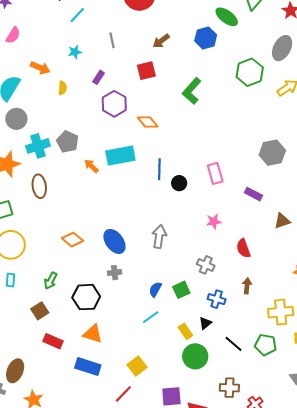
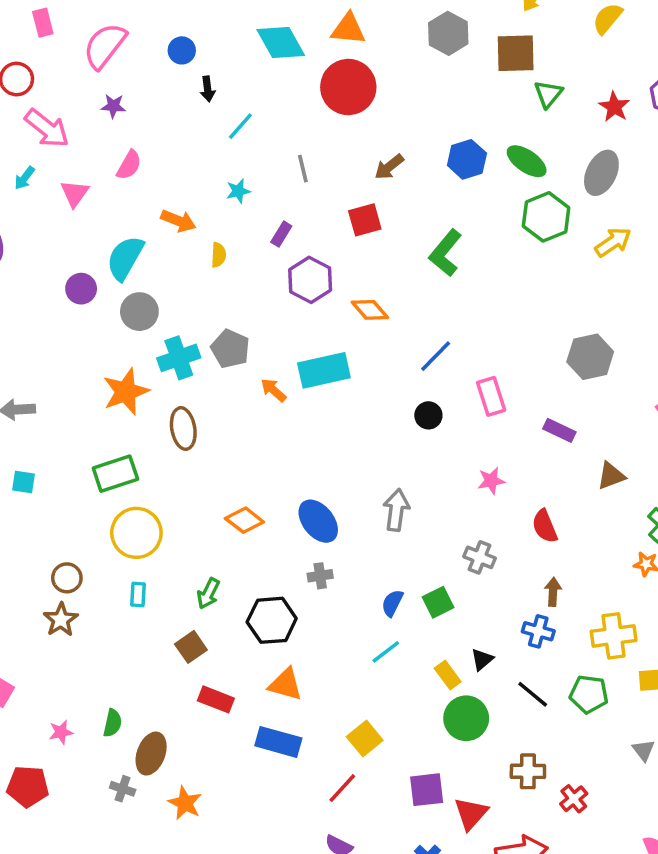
green ellipse: (227, 17) -> (527, 161), moved
blue line: (159, 169) -> (436, 356), moved, turned 45
blue cross: (217, 299) -> (538, 631), moved

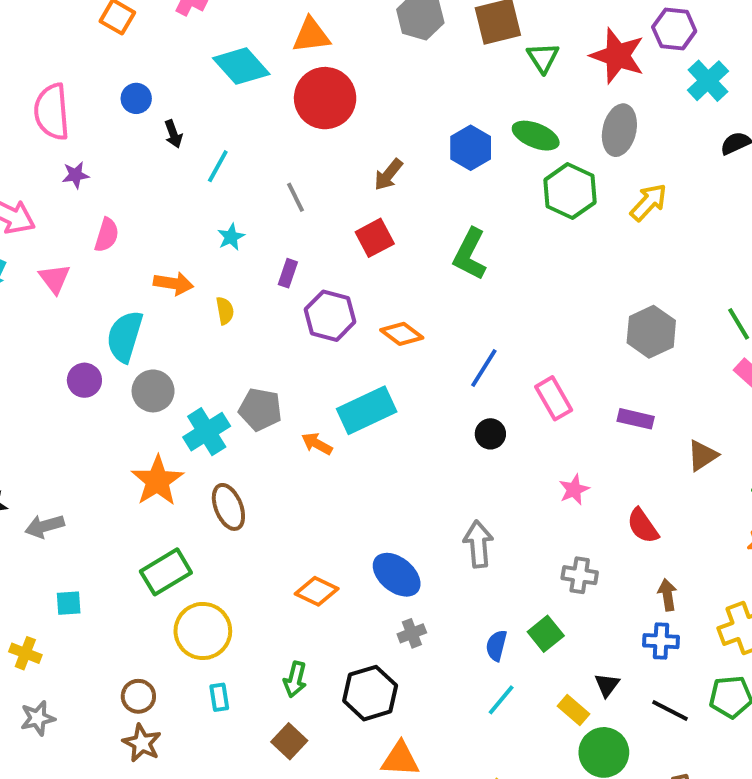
pink semicircle: (105, 46) -> (52, 112), turned -30
red star: (614, 107) -> (617, 56), size x1.6

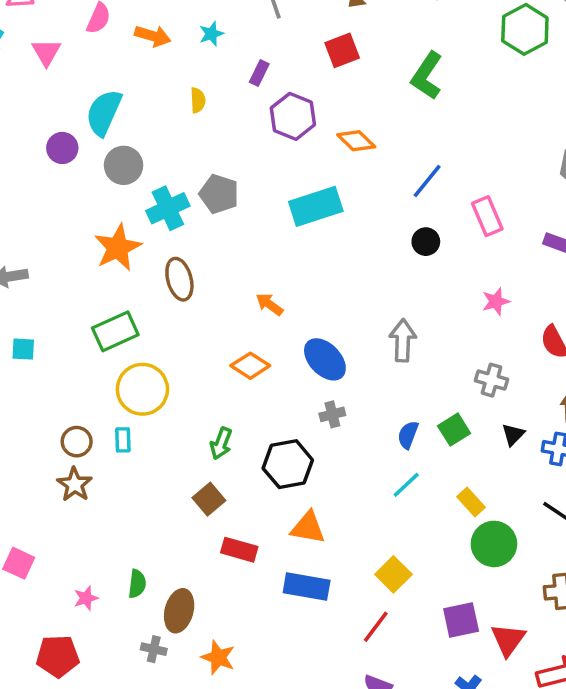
orange arrow: (173, 283) -> (153, 36), moved
orange arrow: (317, 444) -> (269, 304), moved
black triangle: (607, 685) -> (513, 435), moved
cyan rectangle: (219, 697) -> (123, 440), moved

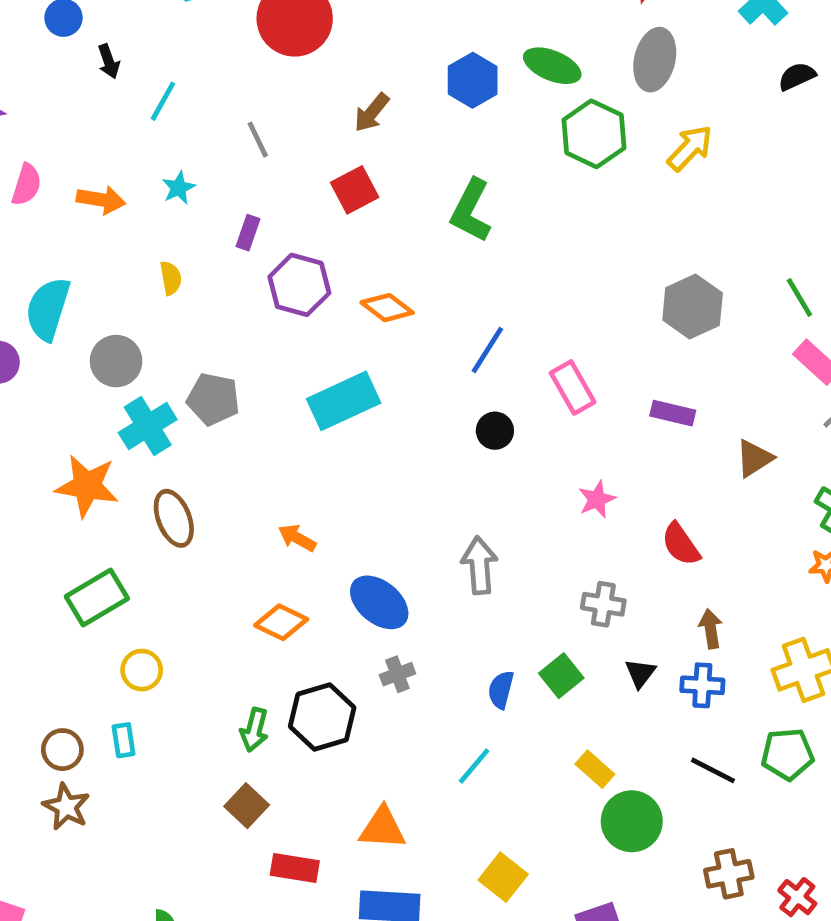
gray circle: (124, 165) -> (116, 361), moved
orange star: (118, 248) -> (87, 486), turned -30
yellow circle: (142, 389) -> (142, 670), size x0.6
black hexagon: (288, 464) -> (322, 717), moved
cyan line: (406, 485) -> (474, 766), moved

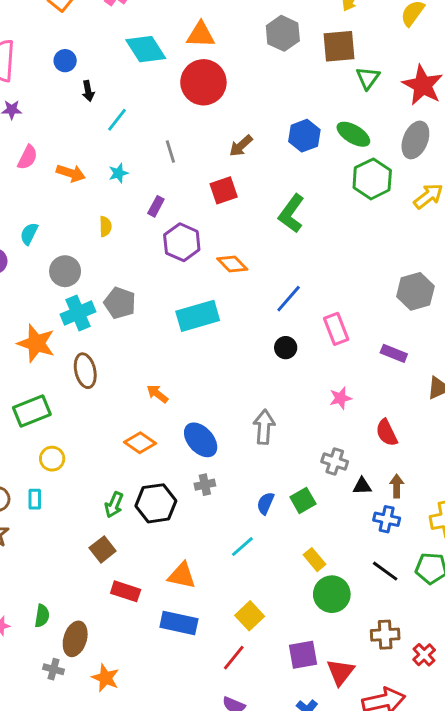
cyan semicircle: (48, 309) -> (29, 234), size x0.6
black triangle: (640, 673) -> (362, 486), moved, turned 42

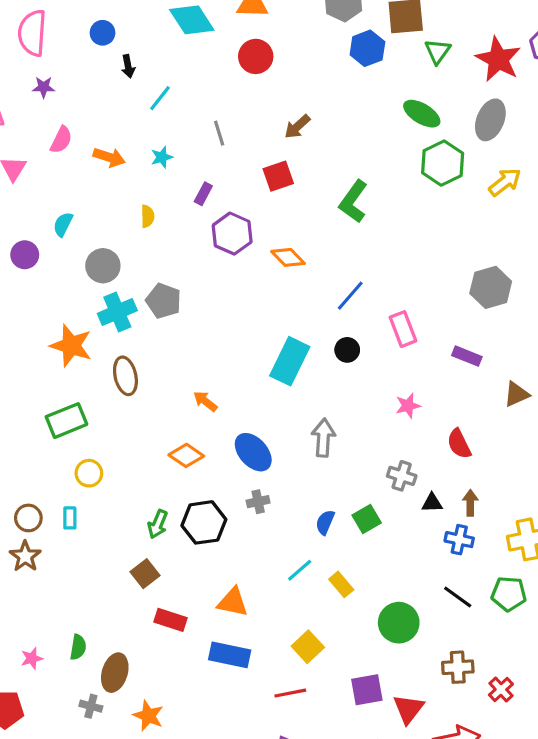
red circle: (203, 82) -> (256, 56), size x0.7
blue hexagon: (304, 136) -> (367, 48), moved
cyan rectangle: (198, 316) -> (290, 361), moved, turned -48
yellow rectangle: (314, 560) -> (341, 584), moved
red line: (234, 658) -> (290, 693), turned 40

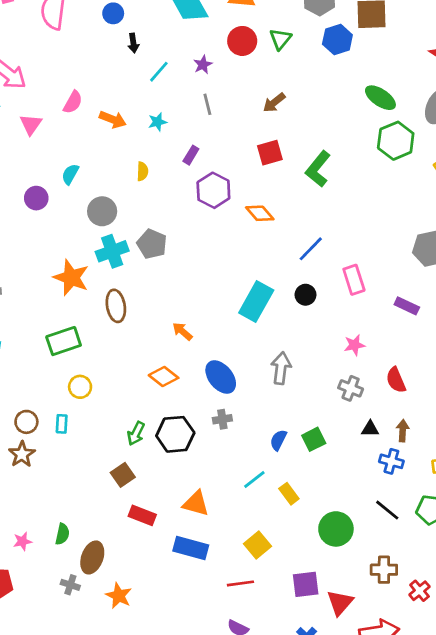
green triangle: (438, 51) -> (280, 39), moved
purple star: (44, 87) -> (203, 65), moved, turned -30
red square: (278, 176) -> (270, 153), moved
gray cross: (402, 476) -> (351, 388), moved

